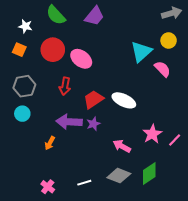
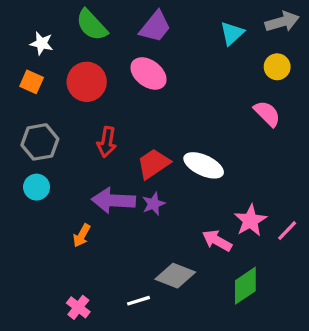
cyan triangle: (141, 52) -> (232, 33), moved, size x0.7
pink ellipse: (81, 59) -> (148, 73), moved
pink arrow: (122, 146) -> (217, 241), moved
gray diamond: (119, 176) -> (175, 276), moved

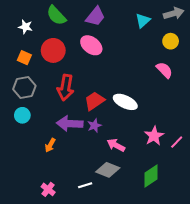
orange square: (32, 82) -> (24, 58), moved
red arrow: (107, 142) -> (66, 88), size x1.4
pink arrow: (217, 241) -> (116, 145), moved

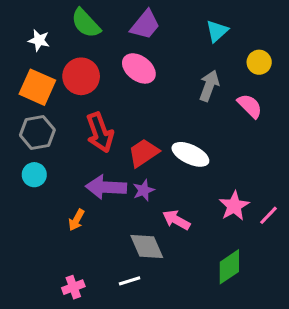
gray arrow: (174, 13) -> (209, 86), moved, turned -54
orange square: (24, 58) -> (37, 87), size x1.6
red arrow: (66, 88) -> (100, 133), turned -30
gray diamond: (108, 170) -> (147, 247), moved, turned 45
pink cross: (48, 189) -> (73, 287), turned 32

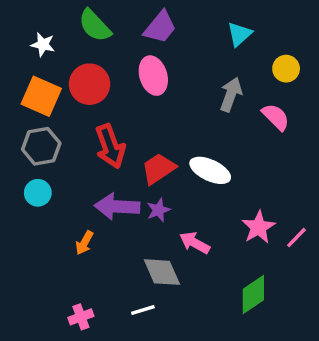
pink ellipse: (139, 68) -> (153, 76), turned 36

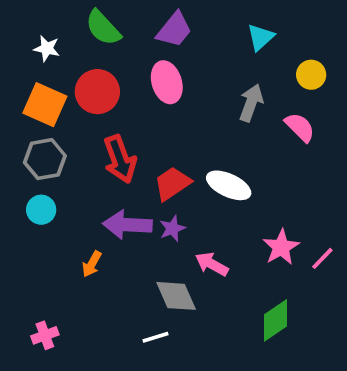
pink cross: (81, 317) -> (45, 335), moved

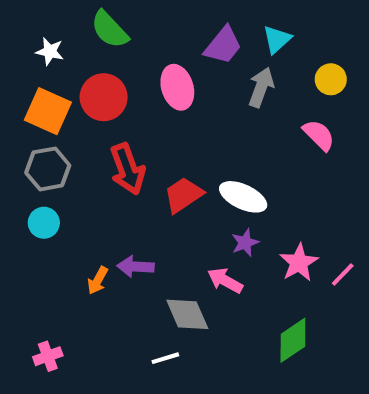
purple trapezoid: (174, 30) -> (223, 45), moved
gray arrow: (251, 103) -> (261, 87), moved
purple arrow: (127, 225) -> (135, 267), moved, size x0.7
purple star: (172, 228) -> (245, 243), moved

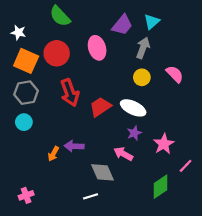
white star: (50, 51) -> (18, 33), moved
yellow circle: (331, 79) -> (142, 77), moved
pink line: (343, 275) -> (186, 166), moved

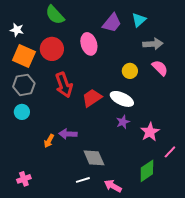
gray arrow: (143, 48) -> (153, 44), moved, turned 66
pink arrow: (123, 154) -> (113, 186), moved

